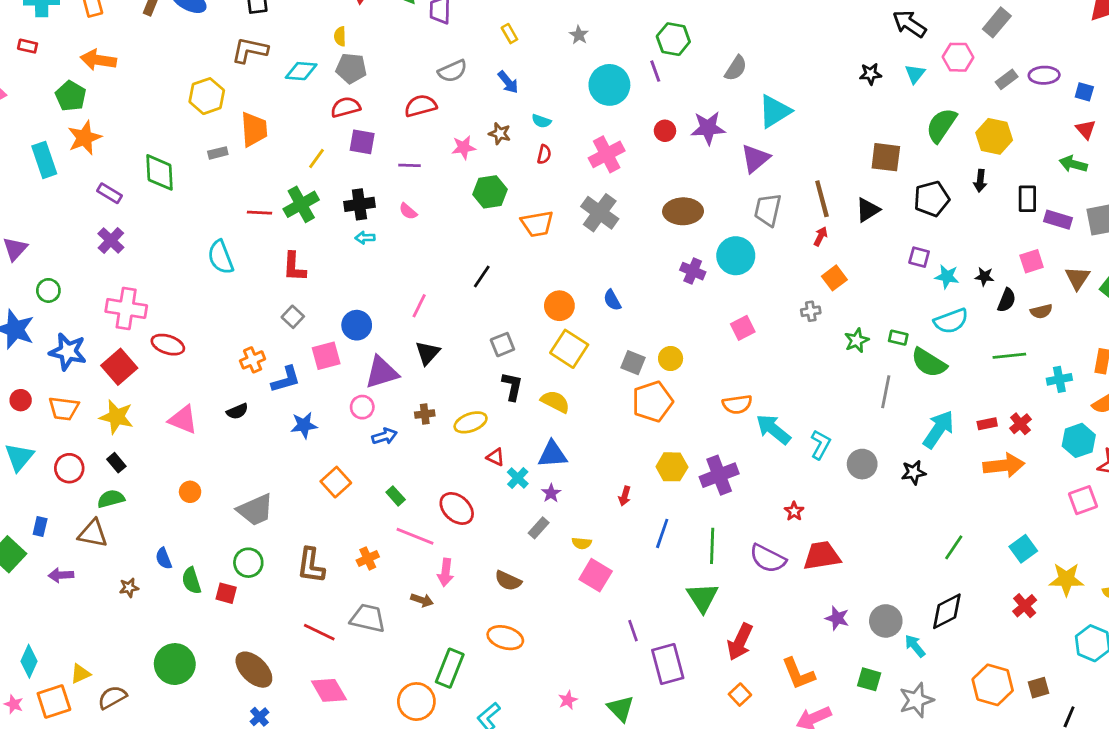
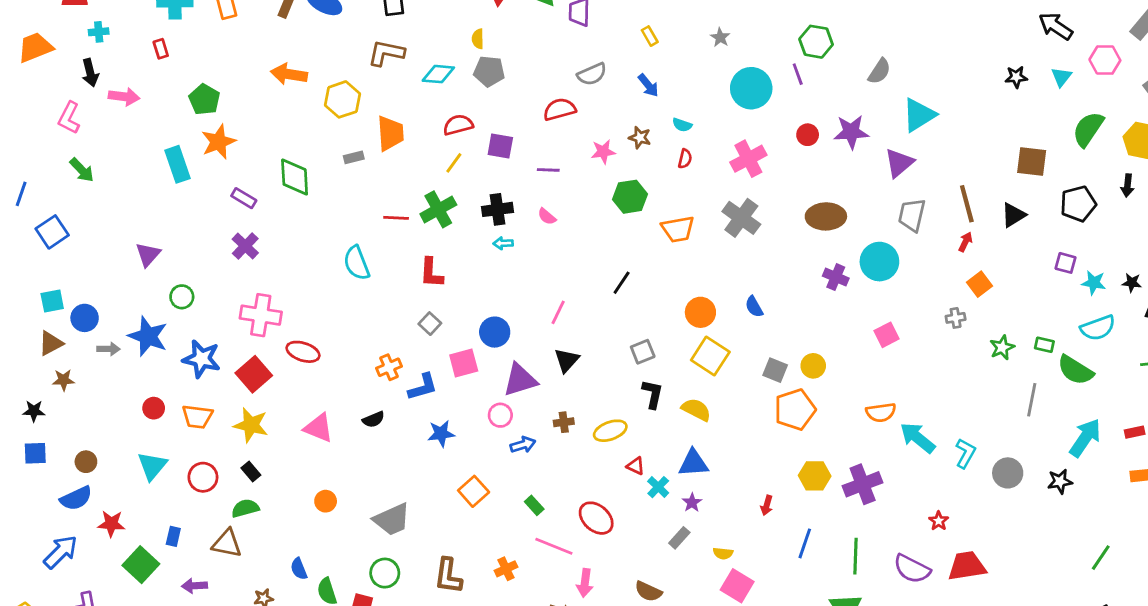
red rectangle: (28, 46) -> (161, 49), turned 60
orange arrow: (98, 60) -> (289, 74), moved
red semicircle: (346, 107) -> (458, 125), moved

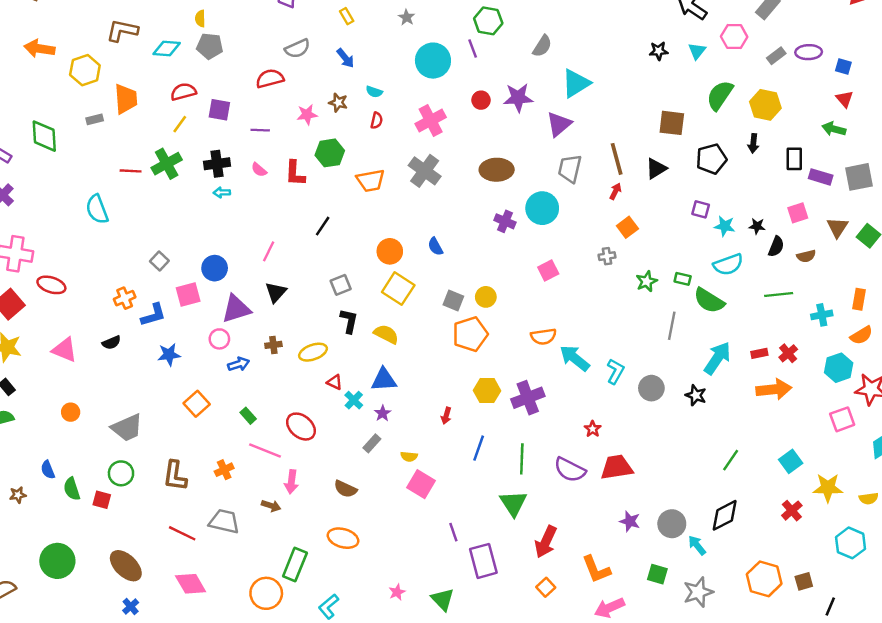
red L-shape: (431, 273) -> (295, 173), moved
black star: (1060, 481) -> (696, 395), turned 30

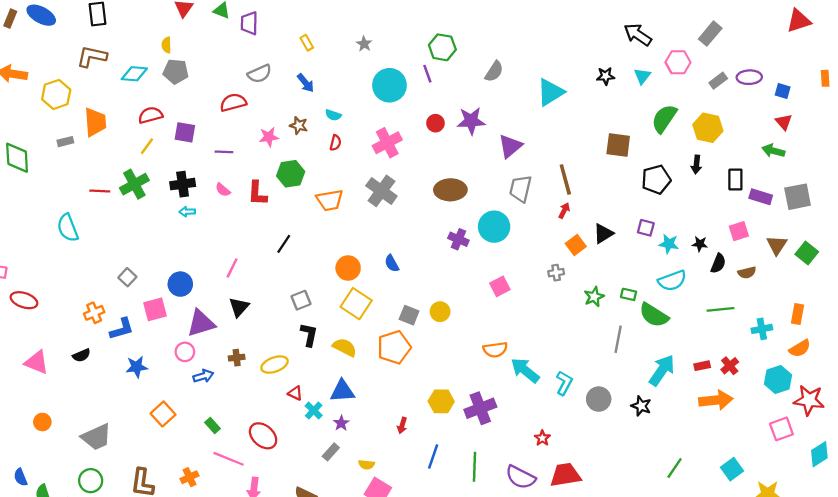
cyan triangle: (576, 83) -> (550, 92), moved
black triangle: (656, 169) -> (603, 234), moved
orange pentagon: (470, 334) -> (394, 347), moved

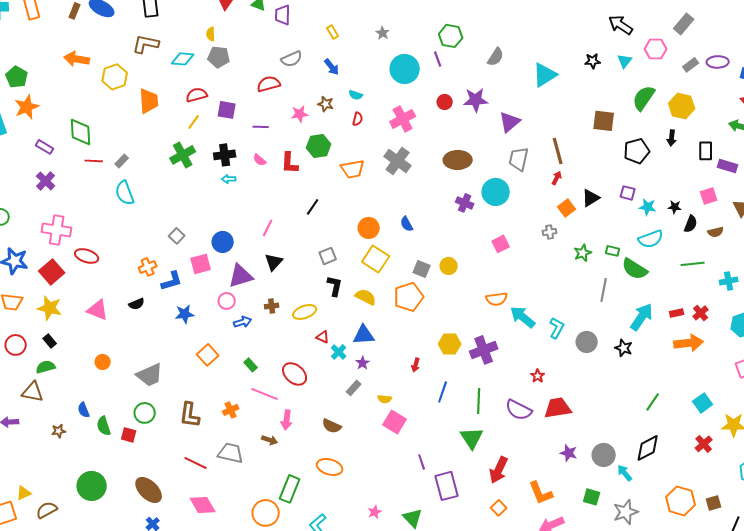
gray rectangle: (65, 142) -> (122, 161), moved, turned -32
red line: (100, 191) -> (94, 161), moved

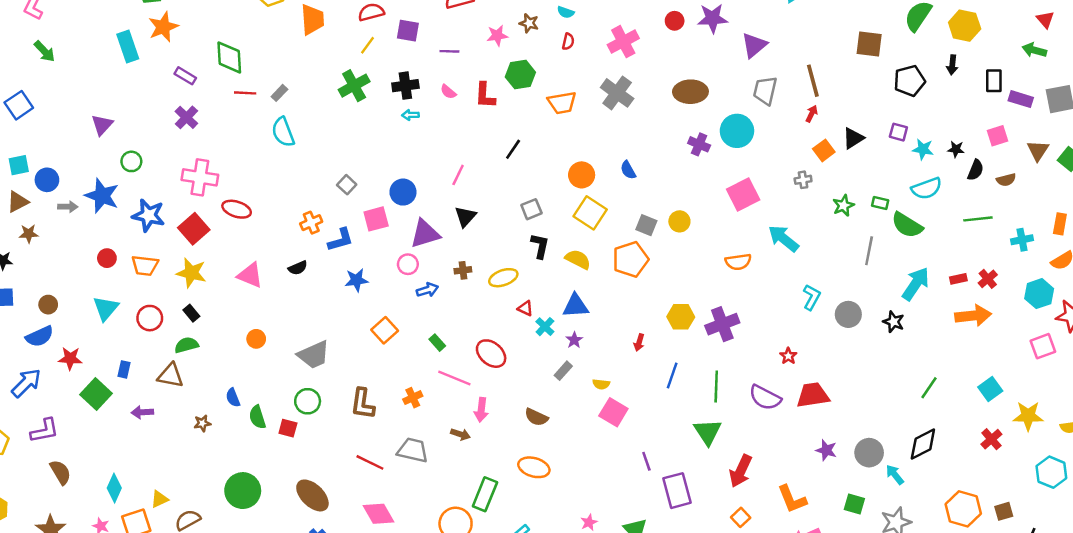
pink square: (501, 244) -> (743, 194), size x1.5
cyan arrow: (523, 317) -> (783, 239), moved

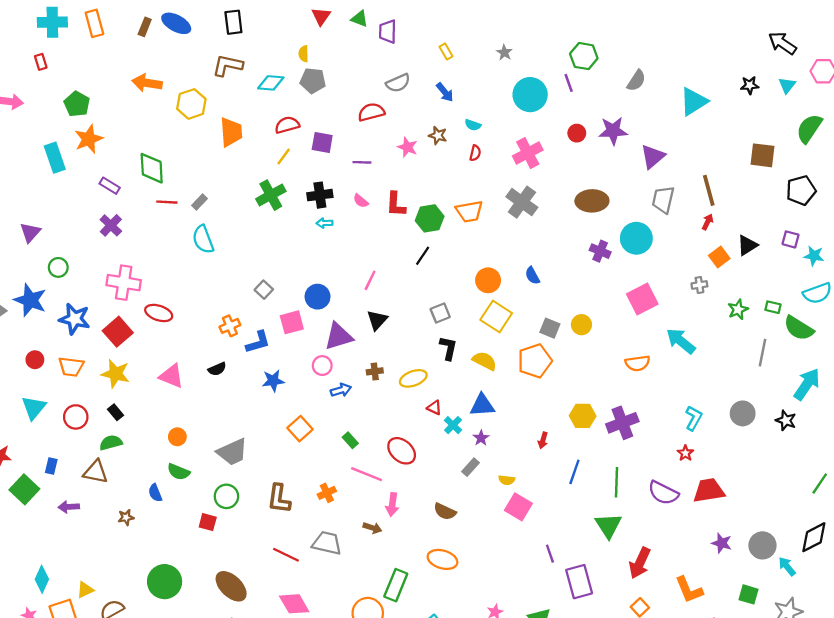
pink star: (497, 35) -> (407, 147), turned 30
green hexagon: (520, 75) -> (430, 218), moved
cyan L-shape: (812, 297) -> (694, 418), moved
green semicircle: (257, 417) -> (179, 472), moved, turned -50

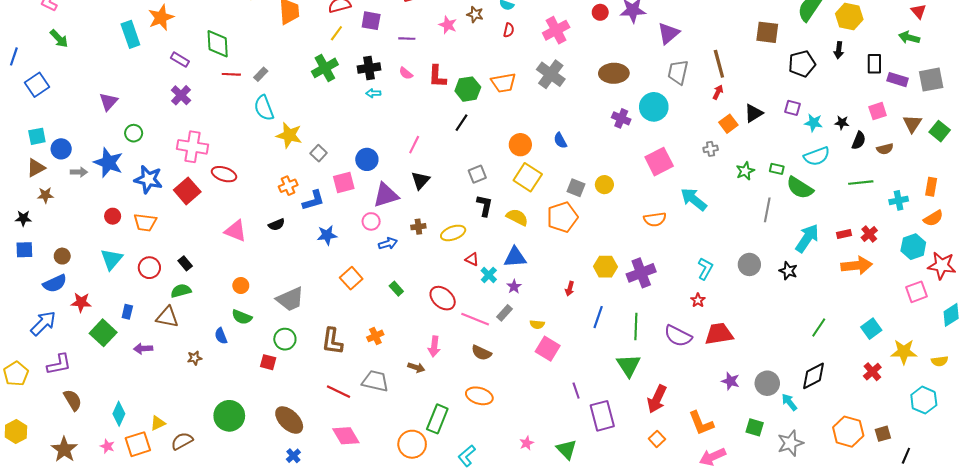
yellow star: (115, 374) -> (289, 135), moved
pink line: (367, 474) -> (475, 319), moved

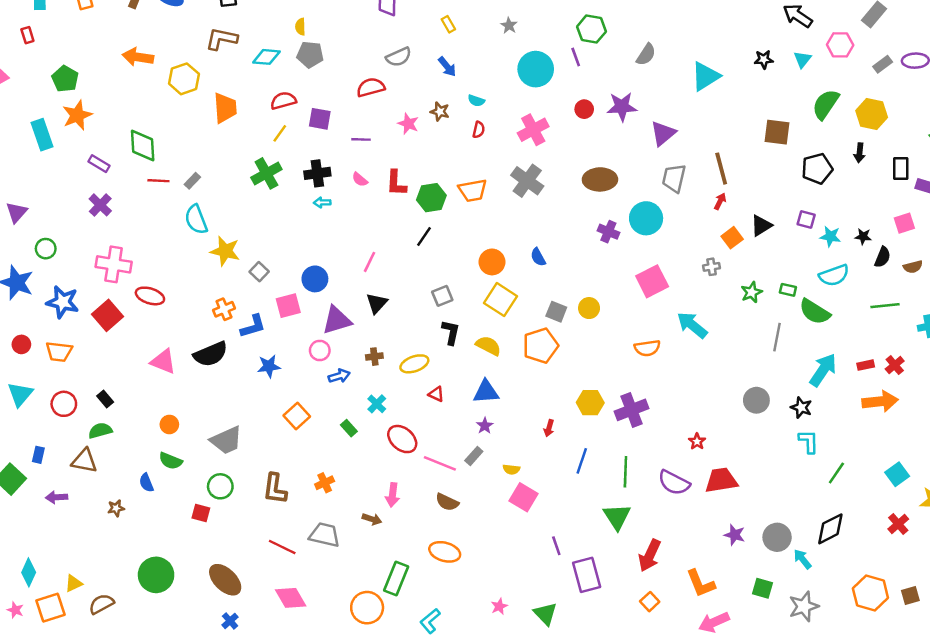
black semicircle: (277, 225) -> (211, 354), size x1.8
cyan L-shape: (705, 269) -> (809, 441), moved, turned -30
cyan cross: (489, 275) -> (377, 404), moved

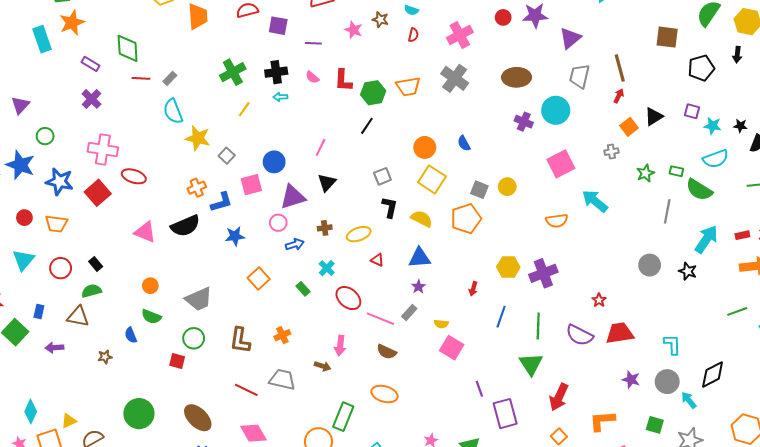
yellow line: (280, 133) -> (244, 109), moved
cyan L-shape: (809, 441) -> (672, 344), moved
green line: (836, 473) -> (737, 311), moved, turned 36
orange L-shape: (701, 583) -> (602, 421), turned 108

